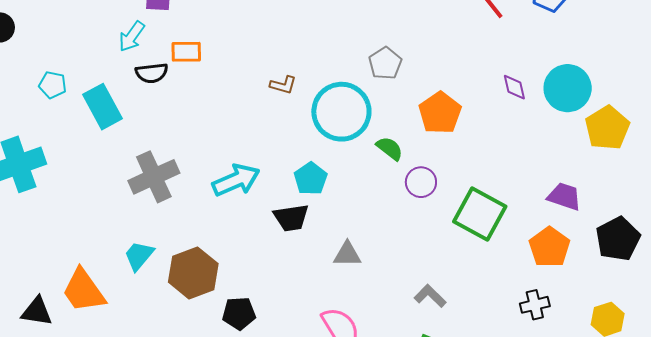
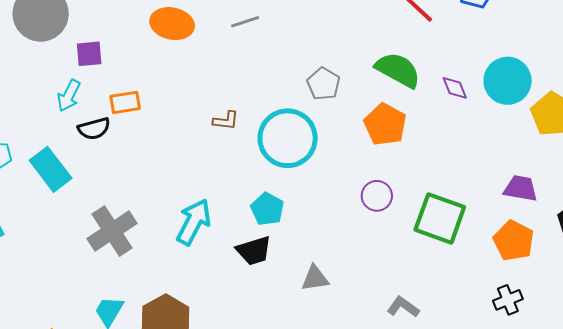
green semicircle: (390, 148) -> (398, 70), moved, size x1.6
cyan arrow: (236, 180) -> (194, 222), turned -30

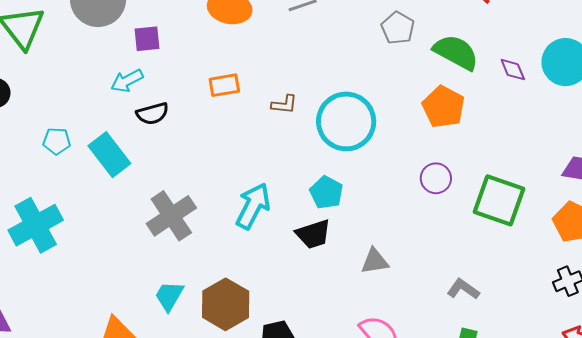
gray pentagon: (324, 84) -> (398, 28), moved
cyan arrow: (69, 96) -> (127, 81), turned 36
orange rectangle: (125, 102) -> (224, 85), moved

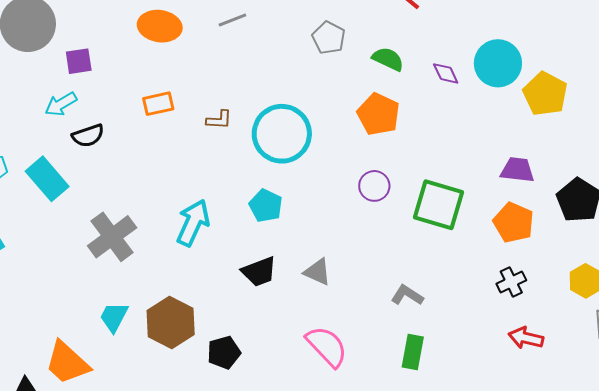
green semicircle: (456, 52) -> (388, 59), size x0.7
black trapezoid: (313, 234) -> (259, 272), moved
gray triangle: (375, 261) -> (317, 272), turned 36

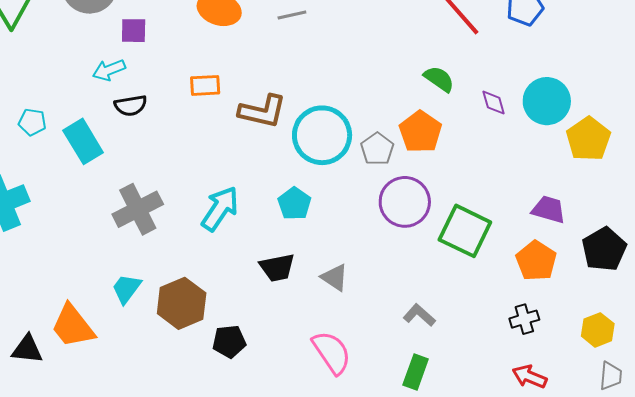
gray pentagon: (329, 38) -> (377, 149), moved
brown L-shape: (219, 120) -> (262, 111), size x1.8
purple circle: (374, 186) -> (405, 202), size x1.6

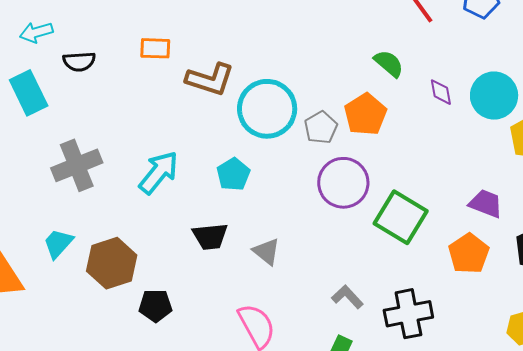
cyan arrow: (109, 70) -> (36, 32), moved
black cross: (524, 319) -> (408, 314), moved, size x1.6

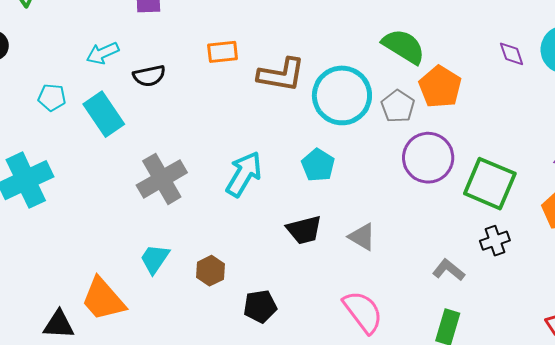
green semicircle: (389, 63) -> (404, 46), moved, size x1.4
brown hexagon: (112, 263) -> (211, 271), size x0.6
black cross: (408, 314) -> (495, 241), moved, size x0.6

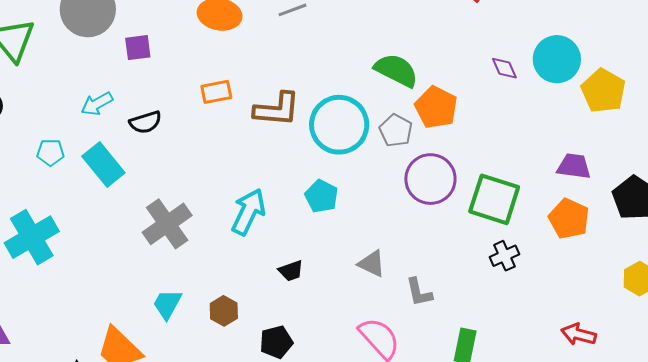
black trapezoid: (304, 230) -> (291, 271), moved, size x0.7
gray L-shape: (449, 270) -> (419, 292), moved, turned -136

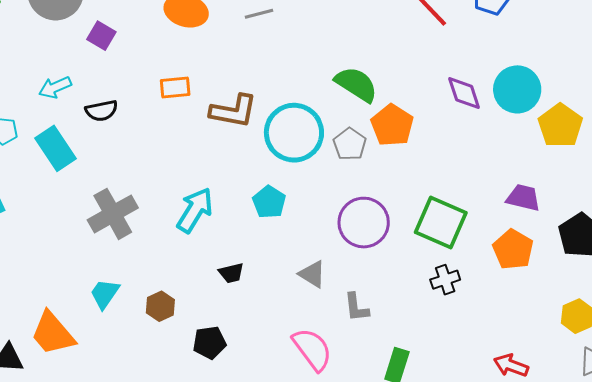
purple square: (138, 48) -> (101, 36), turned 32
purple diamond: (504, 68) -> (464, 93), size x1.4
purple circle: (430, 179) -> (364, 223), moved

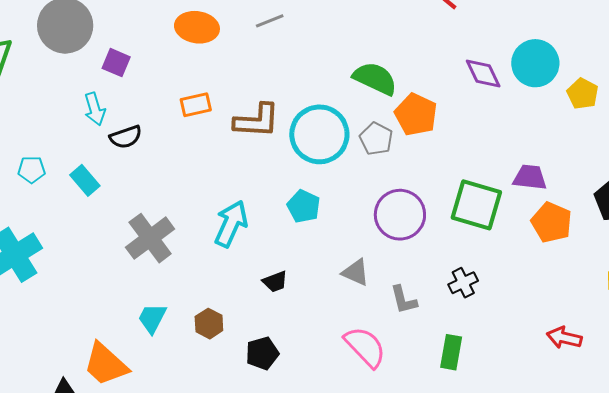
cyan arrow: (55, 87) -> (95, 109), moved, turned -76
yellow pentagon: (560, 126) -> (583, 94), size x0.7
cyan rectangle: (55, 148) -> (85, 180), size x0.7
purple trapezoid: (523, 198) -> (530, 177), moved
black cross: (445, 280) -> (463, 283), moved

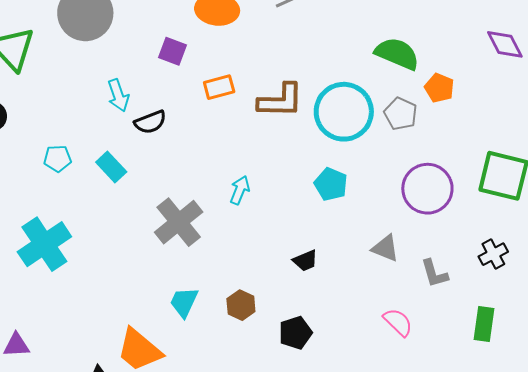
purple square: (116, 63) -> (173, 51), moved
orange pentagon: (416, 115) -> (439, 88), size x0.7
cyan arrow: (231, 224) -> (240, 190), moved, size x0.6
pink semicircle: (365, 347) -> (398, 322), size x0.7

